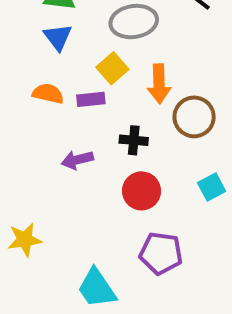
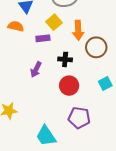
orange semicircle: (48, 94) -> (16, 26), moved
purple arrow: (77, 160) -> (36, 69), turned -49

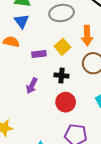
yellow square: (54, 22) -> (62, 47), moved
orange arrow: (78, 30) -> (87, 36), moved

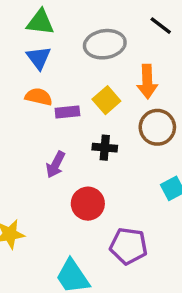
orange semicircle: (11, 42) -> (39, 97), moved
red circle: (66, 102) -> (88, 204), moved

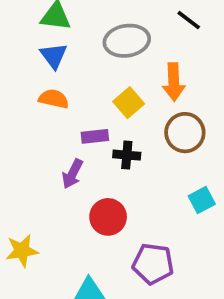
purple rectangle: (67, 112) -> (95, 136), moved

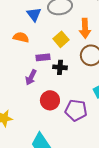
blue triangle: (54, 56) -> (34, 14), moved
purple pentagon: (153, 264) -> (76, 110), moved

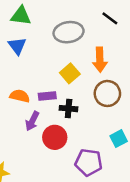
blue triangle: (34, 14) -> (17, 46), moved
orange semicircle: (21, 37) -> (20, 96), moved
red circle: (50, 100) -> (55, 137), moved

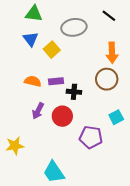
orange arrow: (100, 60) -> (112, 53), moved
yellow square: (70, 73) -> (52, 50), moved
purple arrow: (32, 121) -> (38, 111), moved

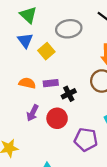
green triangle: (34, 14) -> (28, 15), turned 36
black cross: (74, 92) -> (69, 94), turned -32

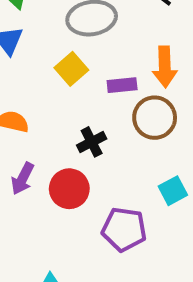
yellow square: (46, 51) -> (71, 69), moved
purple rectangle: (51, 83) -> (122, 85), moved

